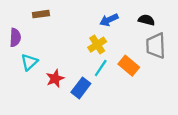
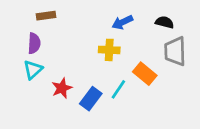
purple semicircle: (15, 37) -> (34, 43), moved
yellow cross: (97, 45) -> (109, 50), turned 36
cyan line: (101, 68) -> (118, 89), moved

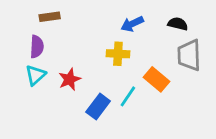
red star: (62, 88) -> (70, 79), moved

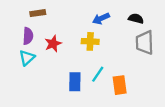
red star: (70, 79) -> (53, 44), moved
orange rectangle: (156, 79) -> (120, 85), moved, turned 42
blue rectangle: (98, 106) -> (75, 82), turned -36

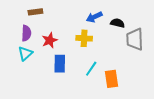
black semicircle: (136, 19) -> (118, 23), moved
blue rectangle: (75, 82) -> (60, 64), moved

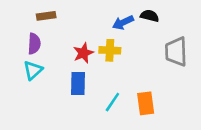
black semicircle: (118, 23) -> (150, 16), moved
red star: (50, 40) -> (83, 53), moved
cyan line: (91, 69) -> (112, 102), moved

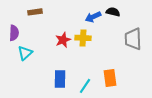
purple semicircle: (34, 44) -> (14, 33), moved
blue rectangle: (78, 83) -> (60, 79), moved
cyan line: (112, 102) -> (85, 86), moved

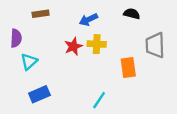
blue arrow: (93, 17) -> (88, 20), moved
orange rectangle: (110, 78) -> (128, 67), moved
blue rectangle: (60, 79) -> (39, 94), moved, turned 66

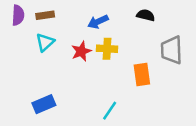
purple semicircle: (16, 38) -> (18, 15), moved
cyan triangle: (29, 62) -> (45, 42), moved

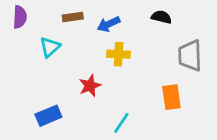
brown rectangle: (45, 15) -> (73, 17), moved
red star: (81, 51) -> (90, 86), moved
orange rectangle: (142, 75) -> (171, 97), moved

